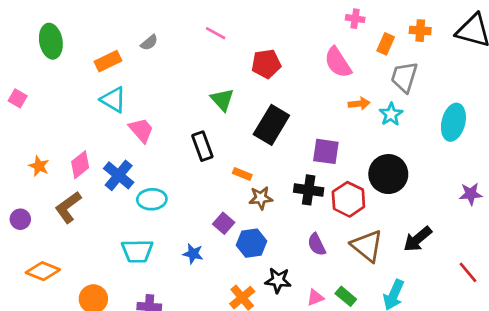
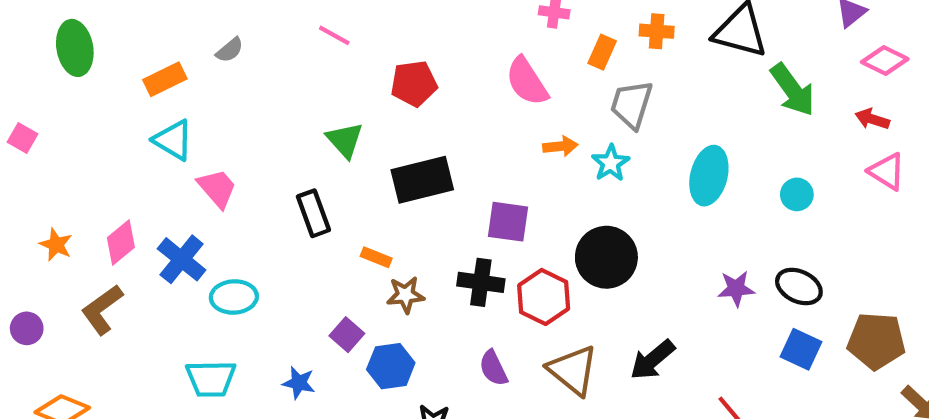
black rectangle: (271, 125) -> (422, 180), turned 45

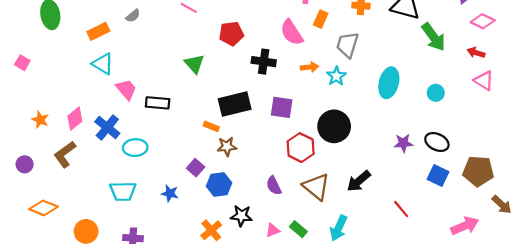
orange rectangle: (602, 52) -> (321, 19), moved
black rectangle: (422, 180) -> (235, 104), moved
black rectangle: (313, 213) -> (158, 103), moved, turned -65
black cross: (481, 282) -> (264, 62), moved

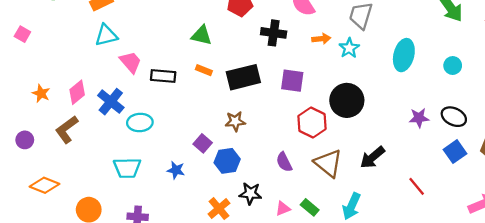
cyan triangle: (103, 64) -> (106, 35), turned -45
green triangle: (194, 64) -> (202, 35), turned -35
orange rectangle: (211, 126) -> (204, 70), moved
blue square: (438, 176) -> (455, 152), turned 30

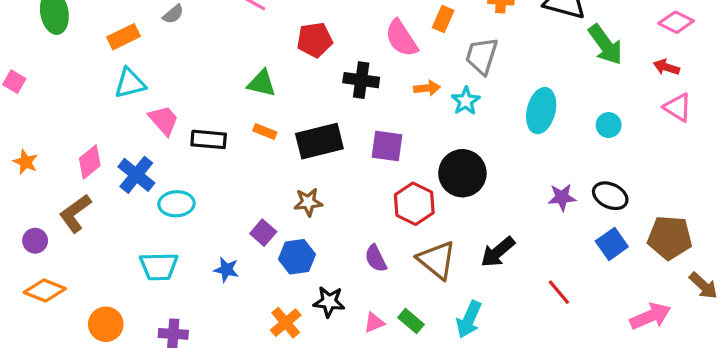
orange star: (41, 93) -> (25, 162), moved
purple circle: (25, 140) -> (35, 241), moved

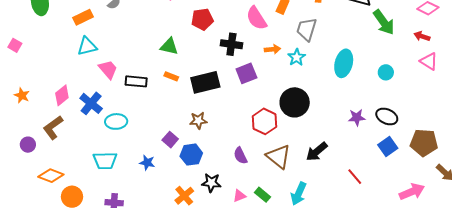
purple square: (387, 146) -> (246, 73), moved, turned -30
orange diamond: (45, 291) -> (51, 176), moved

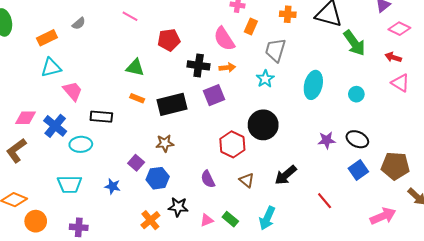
orange arrow: (273, 49) -> (227, 68), moved
black rectangle: (136, 81) -> (101, 117), moved
pink diamond: (62, 95) -> (25, 118), turned 40
brown triangle: (279, 157) -> (247, 180), size x0.6

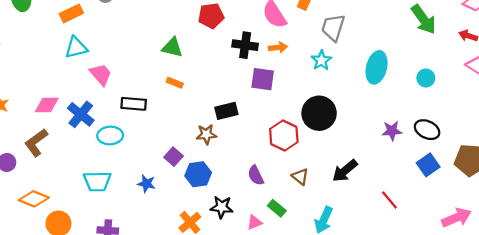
purple square: (214, 95) -> (263, 79), turned 30
black rectangle: (172, 104) -> (226, 111), moved, size x0.7
green rectangle: (230, 219) -> (277, 208), moved

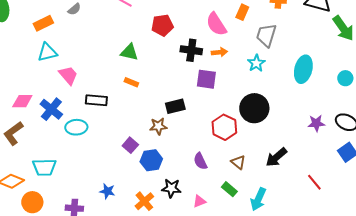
cyan trapezoid: (97, 181) -> (44, 167), moved
blue star: (146, 184) -> (107, 191), moved
green rectangle: (277, 208) -> (229, 189), moved

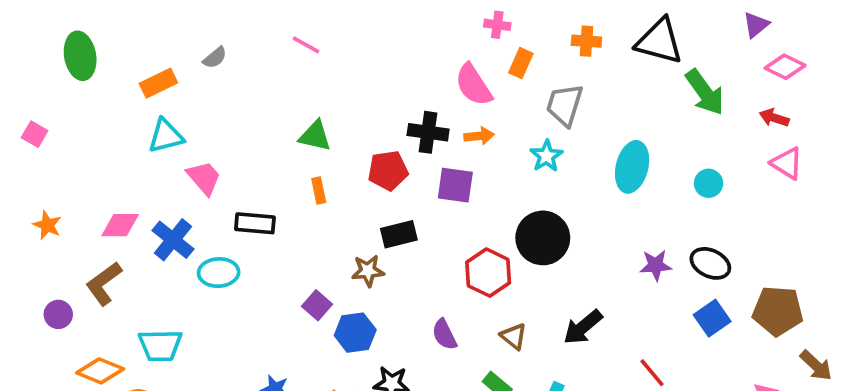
red pentagon: (162, 25) -> (388, 171), moved
orange rectangle: (131, 82) -> (319, 191), turned 56

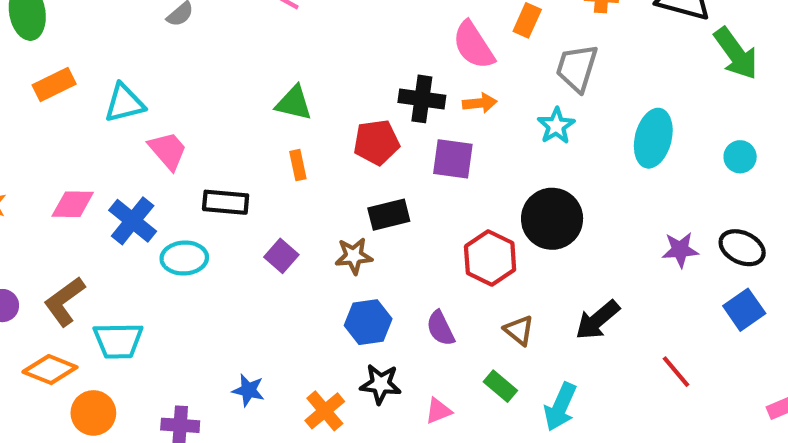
orange rectangle: (158, 83) -> (54, 84), moved
brown L-shape: (104, 283) -> (64, 301), moved
purple square: (317, 305) -> (281, 256), moved
blue hexagon: (355, 333) -> (368, 322), moved

